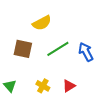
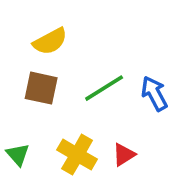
yellow semicircle: (42, 23) -> (50, 41), moved
yellow cross: (43, 86) -> (77, 155), size x1.5

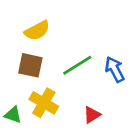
green triangle: (18, 155) -> (13, 115), turned -30
yellow cross: (77, 155) -> (44, 103), moved

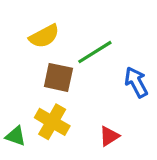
brown square: (30, 65) -> (58, 77), moved
green line: (77, 65) -> (95, 52), moved

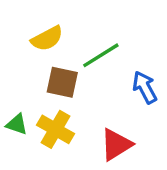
green triangle: (16, 136) -> (17, 124), moved
red triangle: (109, 136) -> (116, 145), size x1.5

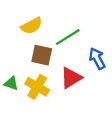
red triangle: (116, 145) -> (71, 78), moved

